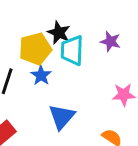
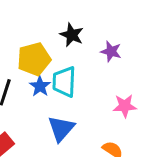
black star: (59, 33) -> (72, 35), moved
cyan trapezoid: (72, 50) -> (64, 82), moved

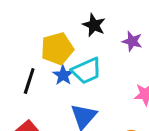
cyan trapezoid: (64, 82) -> (87, 71), turned -116

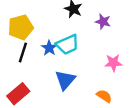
yellow pentagon: (57, 49) -> (21, 27), moved

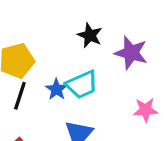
purple star: (103, 22) -> (131, 53), size x1.5

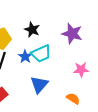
black star: (90, 35) -> (32, 30), moved

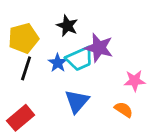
purple star: (72, 34) -> (99, 48), moved
orange semicircle: (73, 99) -> (124, 110), moved

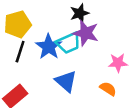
black star: (67, 26) -> (80, 13), moved, turned 30
blue star: (58, 63) -> (49, 47), size x1.5
blue triangle: (77, 101) -> (66, 81), turned -30

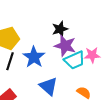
cyan trapezoid: (68, 43) -> (74, 60), moved
pink star: (118, 63) -> (92, 55), moved

